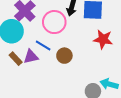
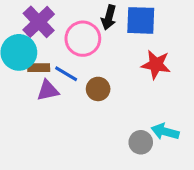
brown rectangle: (16, 59) -> (39, 68), moved, turned -48

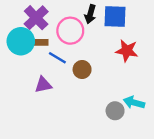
brown rectangle: (39, 68) -> (40, 42), moved
purple triangle: (48, 90) -> (43, 85), moved

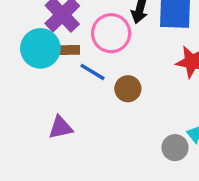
purple triangle: (43, 85) -> (61, 127), moved

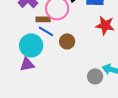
cyan circle: (40, 48) -> (31, 45), moved
brown rectangle: (67, 50) -> (43, 19), moved

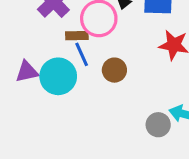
blue line: (46, 31) -> (82, 54), turned 35
purple triangle: (27, 64) -> (27, 72), moved

